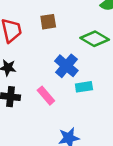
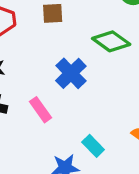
cyan rectangle: (84, 87) -> (93, 146), moved, turned 49

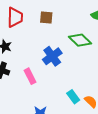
cyan rectangle: (93, 146) -> (73, 97), moved

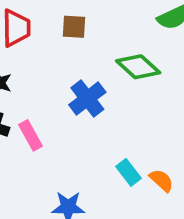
pink rectangle: (30, 76) -> (31, 135), moved

